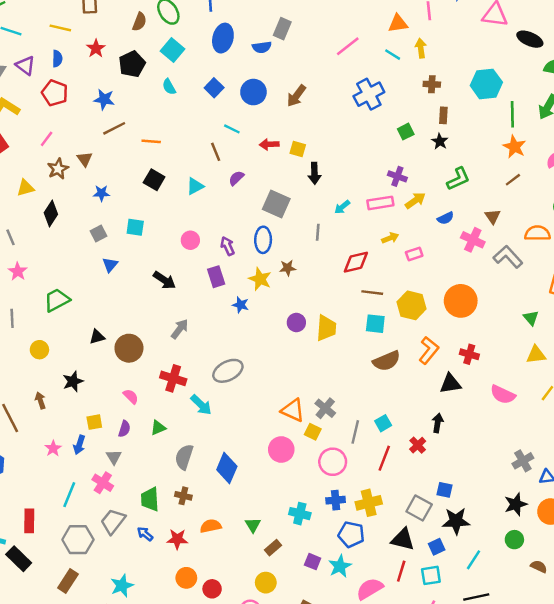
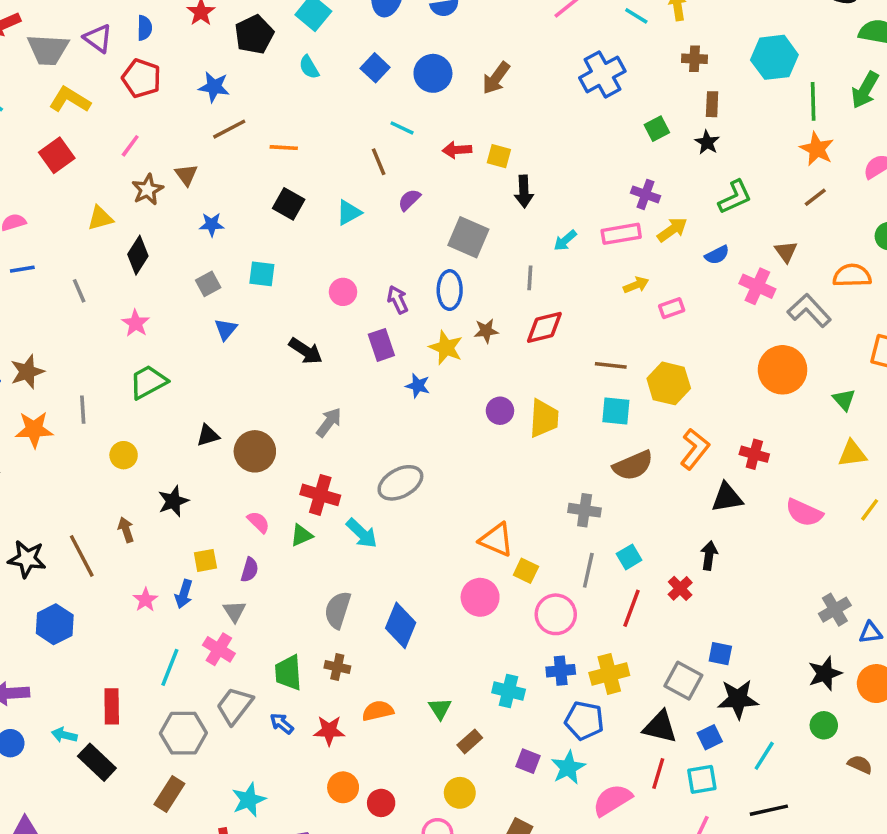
red diamond: (356, 262) -> (544, 327), moved
pink star: (18, 271) -> (136, 323), moved
orange circle: (461, 301) -> (783, 370), moved
gray cross: (325, 408) -> (585, 510), moved, turned -30
green triangle: (158, 428) -> (301, 535), moved

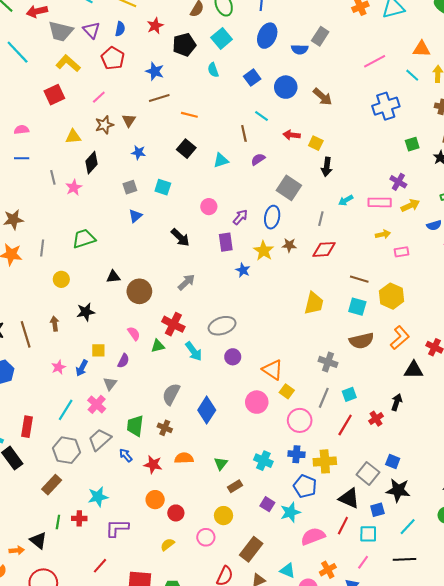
brown arrow: (496, 78) -> (323, 97), turned -96
purple arrow: (398, 300) -> (240, 217), turned 56
pink star: (136, 323) -> (74, 187), moved
purple circle: (500, 411) -> (233, 357), moved

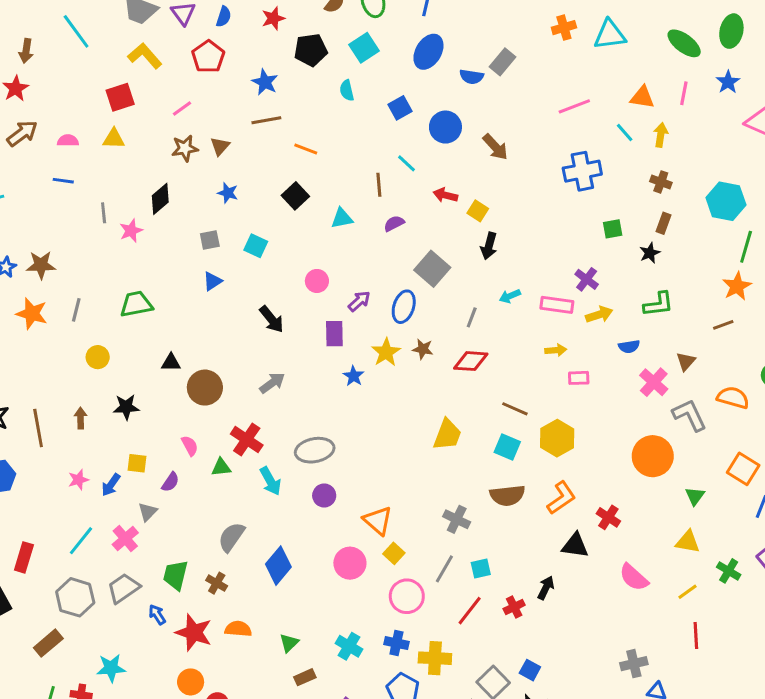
yellow triangle: (73, 137) -> (114, 139), moved
red star: (153, 465) -> (194, 633), size x1.4

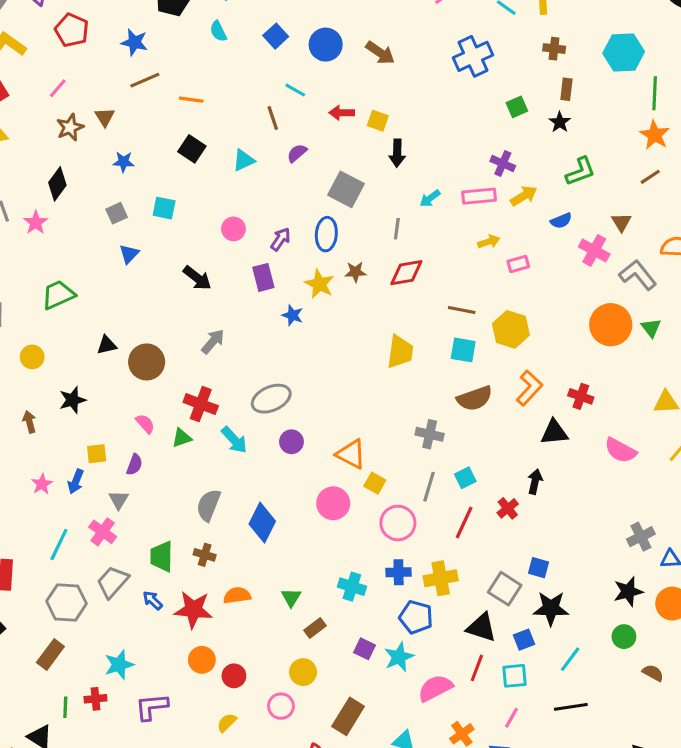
green triangle: (695, 496) -> (651, 328), moved

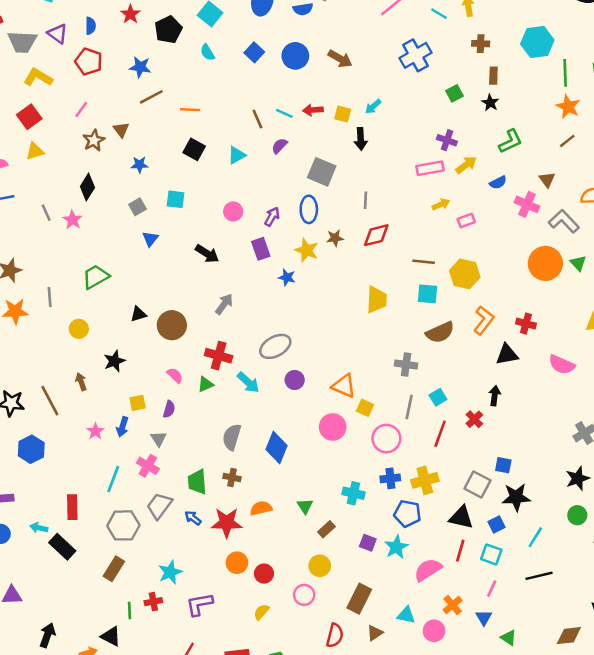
cyan line: (295, 90) -> (284, 113), moved
cyan arrow: (430, 198) -> (373, 107), moved
cyan square: (514, 676) -> (491, 554), turned 30

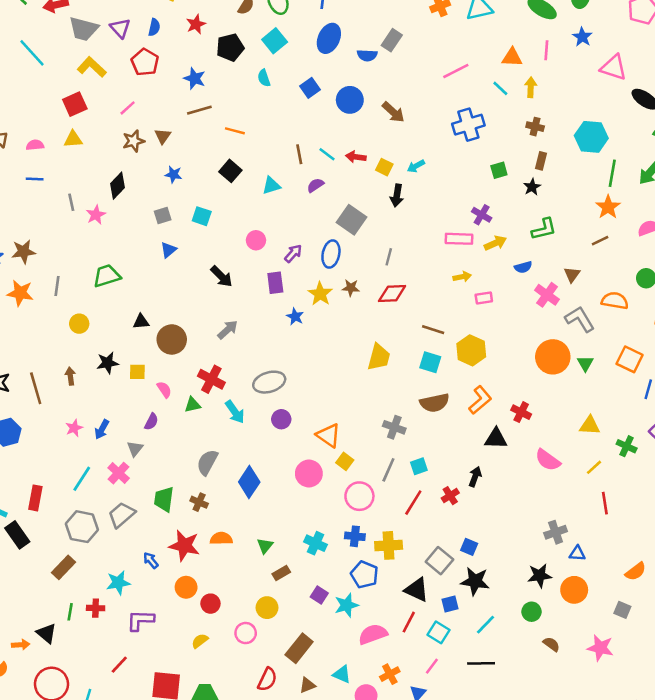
yellow square: (138, 403) -> (137, 372), moved
blue arrow: (193, 518) -> (151, 560), moved

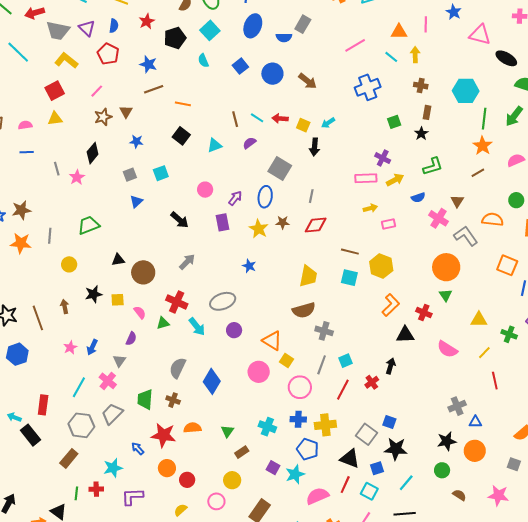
cyan square: (202, 216) -> (161, 173), turned -35
blue star: (295, 317) -> (249, 266), moved
green triangle: (585, 364) -> (446, 295), moved
brown semicircle: (435, 403) -> (304, 310), moved

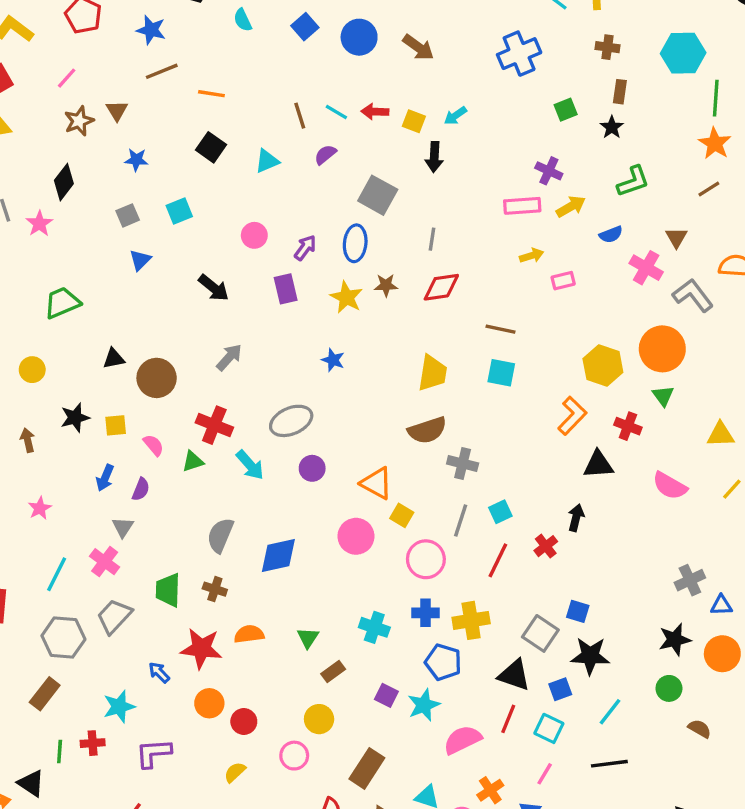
yellow hexagon: (381, 266) -> (603, 365), moved
blue arrow: (92, 347) -> (105, 478), moved
blue diamond: (212, 381) -> (278, 556), turned 50

